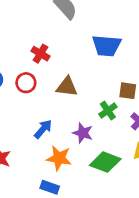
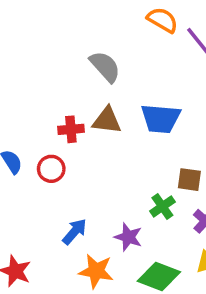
red cross: (40, 54) -> (71, 129), turned -36
brown triangle: (67, 87) -> (107, 120), moved

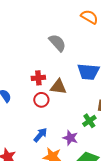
brown triangle: (107, 120) -> (58, 87), moved
red circle: (51, 169) -> (41, 100), moved

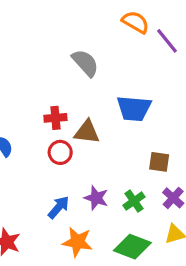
green cross: (89, 121) -> (134, 201), moved
purple star: (70, 138) -> (96, 198), moved

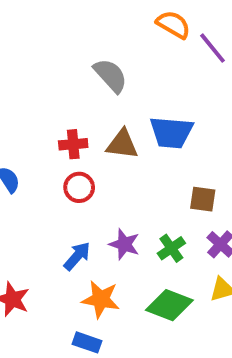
brown triangle: (87, 132) -> (122, 144), moved

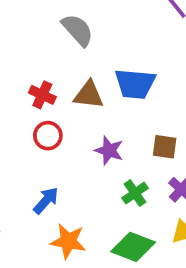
red cross: (73, 144) -> (42, 95), turned 30
purple star: (124, 244) -> (109, 150), moved

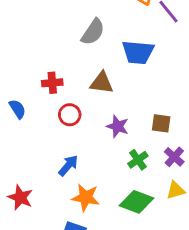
gray semicircle: (78, 30) -> (93, 32), turned 76
blue trapezoid: (135, 84) -> (138, 52), moved
red cross: (42, 95) -> (52, 83), moved, turned -30

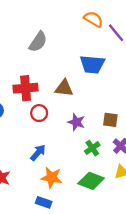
gray semicircle: (93, 32) -> (38, 42), moved
red cross: (52, 83) -> (26, 88), size x1.5

